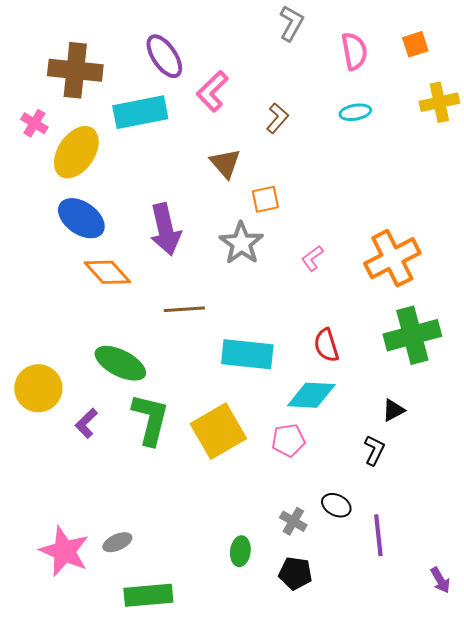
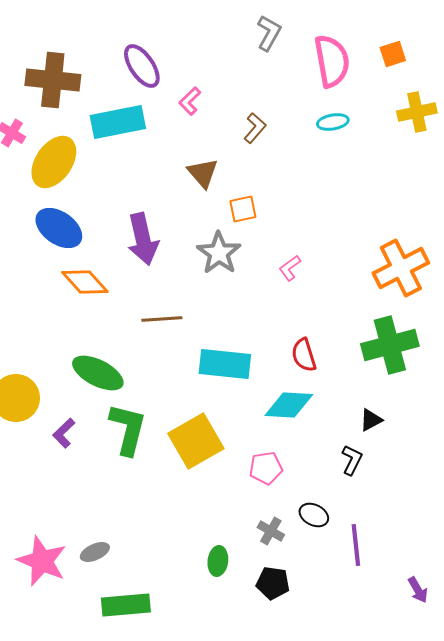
pink semicircle: (354, 51) -> (332, 61), size x1.4
pink L-shape: (212, 91) -> (190, 101), size x0.7
orange cross: (392, 258) -> (401, 268), moved
pink pentagon: (288, 440) -> (266, 468), moved

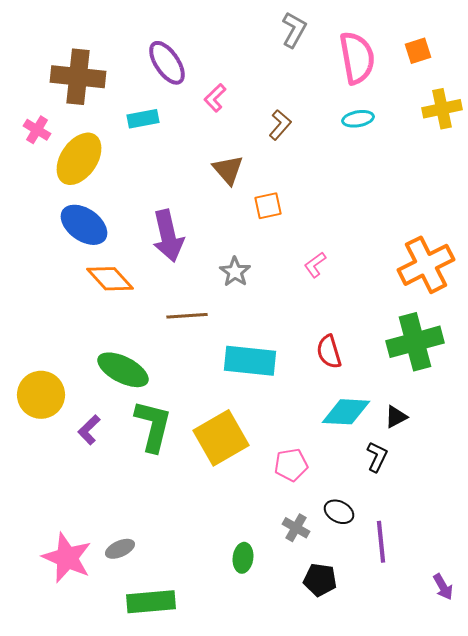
cyan rectangle: (118, 122) -> (143, 119), size x0.6
gray star: (219, 253) -> (235, 272), moved, size x0.7
cyan diamond: (289, 405) -> (346, 412), moved
black pentagon: (273, 583) -> (320, 580), moved

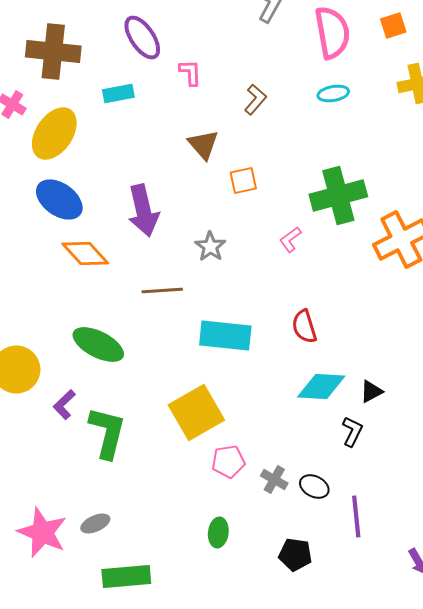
pink L-shape: (215, 98) -> (190, 72), turned 132
green cross: (415, 342) -> (338, 196), moved
green L-shape: (153, 426) -> (107, 432), moved
pink pentagon: (291, 465) -> (228, 462), moved
gray cross: (296, 528) -> (274, 480), moved

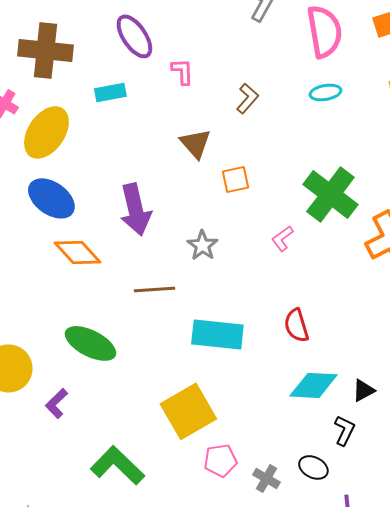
green cross: (338, 196) -> (330, 194), turned -38
green L-shape: (107, 432) -> (117, 465), moved, turned -60
black ellipse: (314, 486) -> (313, 467), moved

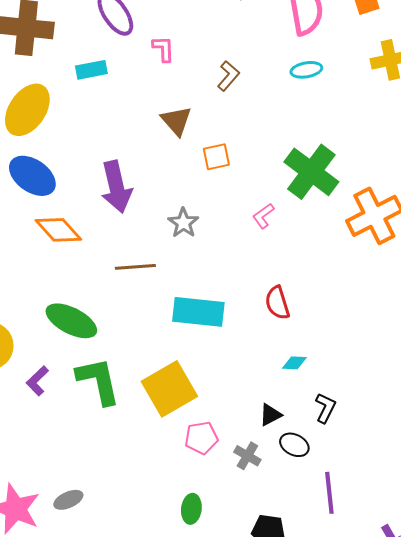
cyan diamond: (313, 385) -> (294, 363), size x0.5
black triangle: (363, 390) -> (270, 415), moved
green L-shape: (117, 465) -> (98, 381), moved, turned 34

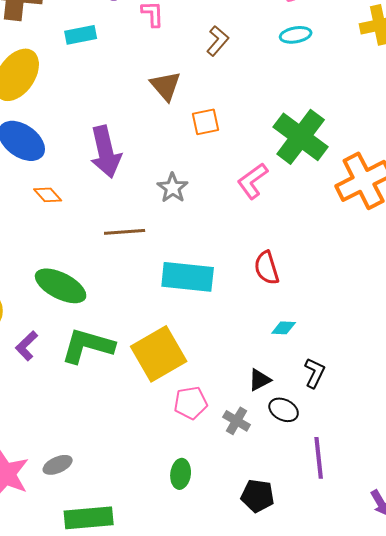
pink L-shape: (263, 216) -> (253, 181), size x1.4
orange diamond: (58, 230) -> (48, 195), size x0.6
green L-shape: (98, 381) -> (88, 346), turned -62

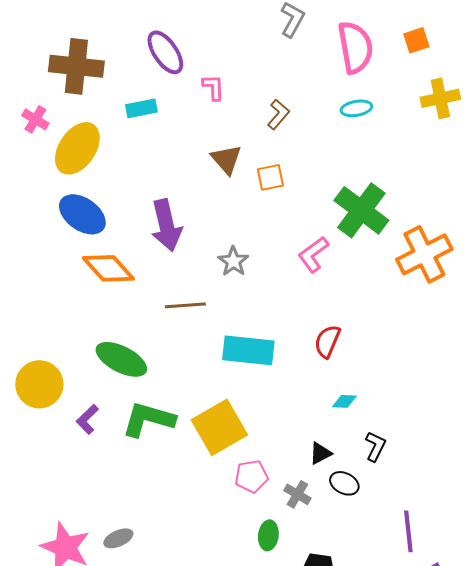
orange square: (206, 122) -> (270, 177), moved
orange diamond: (48, 195) -> (108, 268), size x1.8
red semicircle: (267, 268) -> (327, 341), turned 40
purple line: (319, 458) -> (408, 531), moved
green ellipse: (181, 474) -> (268, 535), moved

